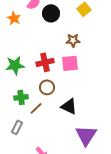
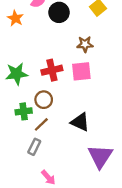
brown circle: (47, 87) -> (44, 100), moved
gray rectangle: (17, 127) -> (34, 147), moved

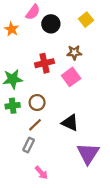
red cross: (52, 70) -> (45, 63), moved
pink square: (81, 71) -> (71, 77), turned -30
green cross: (24, 111) -> (13, 106), moved

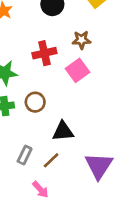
black triangle: (70, 123) -> (63, 131), moved, turned -30
brown line: (35, 125) -> (51, 160), moved

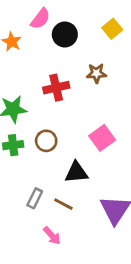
pink square: (78, 70) -> (102, 138), moved
brown line: (51, 160) -> (63, 204), turned 72

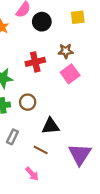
yellow square: (112, 29) -> (78, 17), turned 32
pink square: (102, 138) -> (70, 74), moved
gray rectangle: (35, 198) -> (12, 137), moved

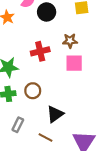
pink square: (70, 74) -> (74, 63), turned 36
black triangle: (50, 126) -> (55, 114), turned -30

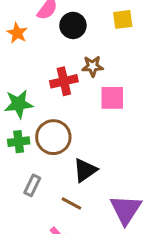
brown star: (70, 41) -> (93, 66), moved
brown circle: (33, 91) -> (53, 137), size x1.5

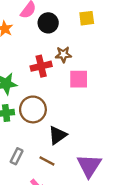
gray rectangle: (32, 185) -> (17, 156), moved

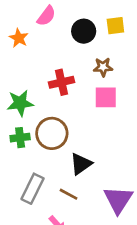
black circle: (48, 23) -> (84, 31), moved
brown star: (63, 54) -> (103, 67), moved
gray rectangle: (17, 156) -> (33, 189), size x1.5

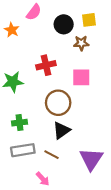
brown star: (103, 67) -> (81, 43), moved
brown circle: (52, 133) -> (58, 103), moved
green cross: (20, 138) -> (19, 123), moved
gray rectangle: (33, 189) -> (23, 150), turned 55

